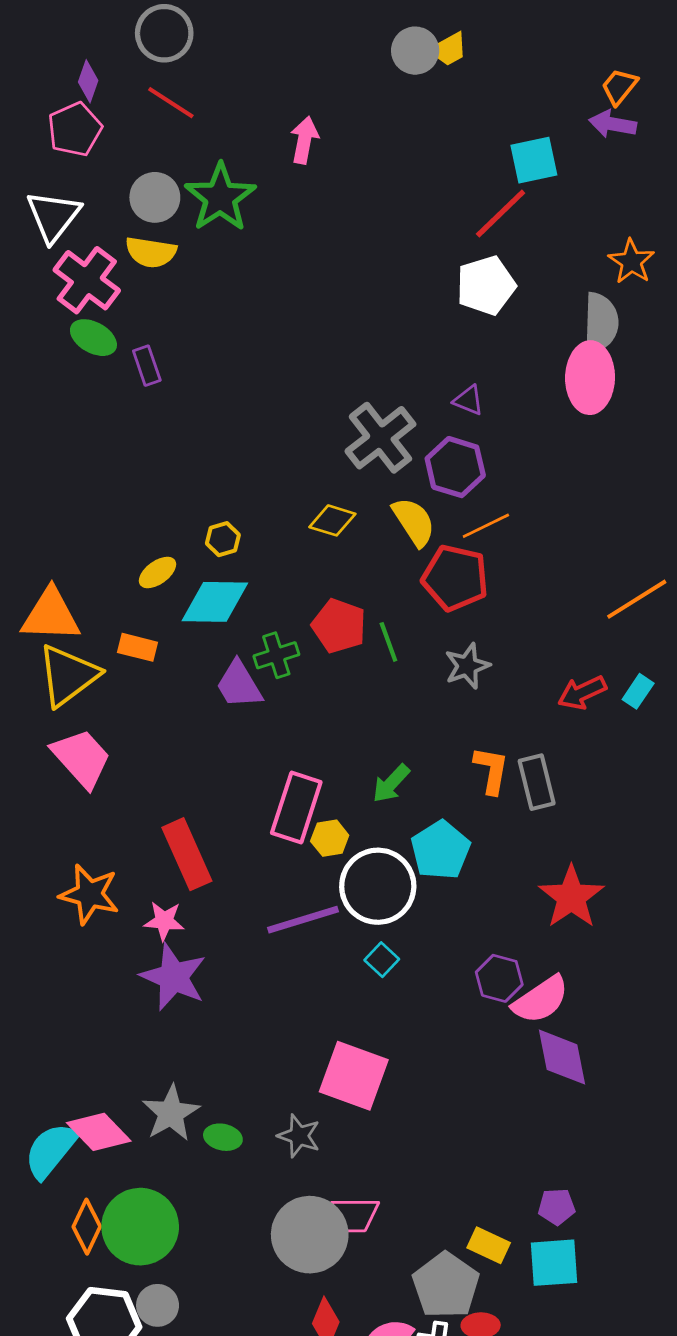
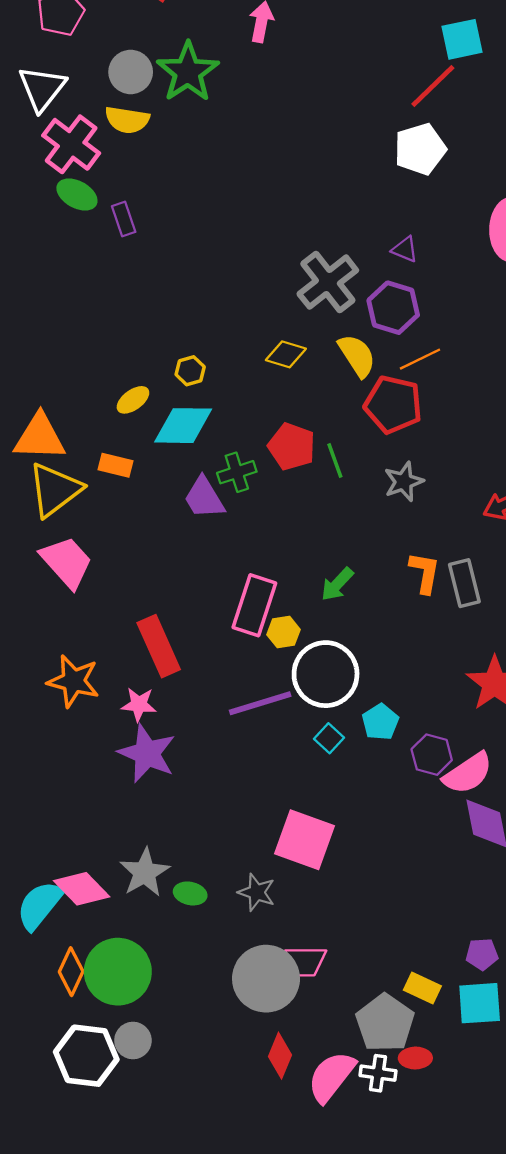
cyan pentagon: (441, 850) -> (380, 722), moved, size x0.7

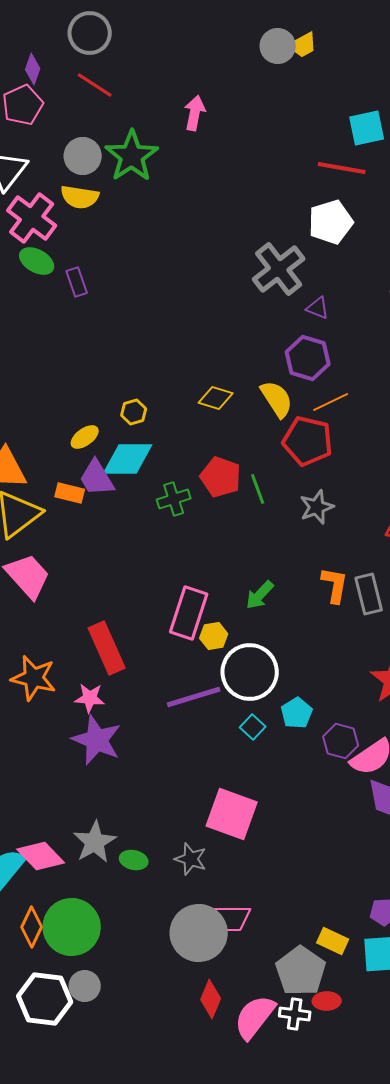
red line: (433, 86) -> (342, 168), turned 54
gray cross: (328, 282) -> (279, 269), moved
purple trapezoid: (204, 498) -> (97, 478), moved

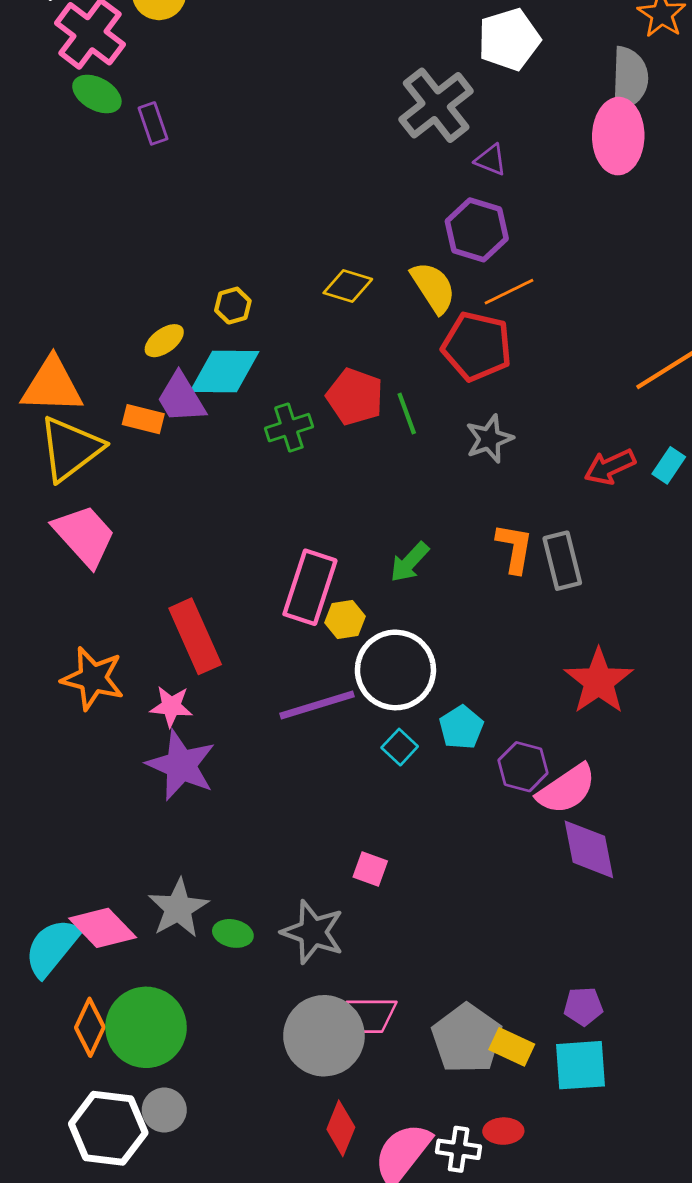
pink square: (232, 814) -> (370, 869), size x0.5
gray star: (191, 859) -> (313, 932), size x1.4
gray pentagon: (301, 971) -> (467, 1039), moved

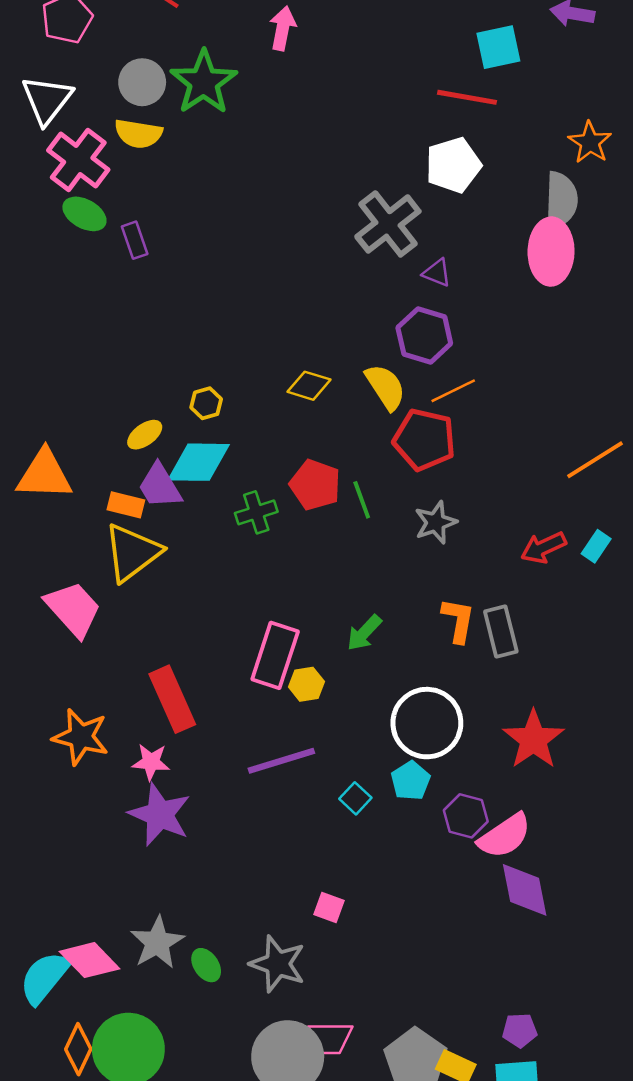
yellow triangle: (70, 449) -> (132, 553), moved
white circle: (395, 670) -> (427, 723), moved
green ellipse: (233, 933) -> (206, 965), turned 44

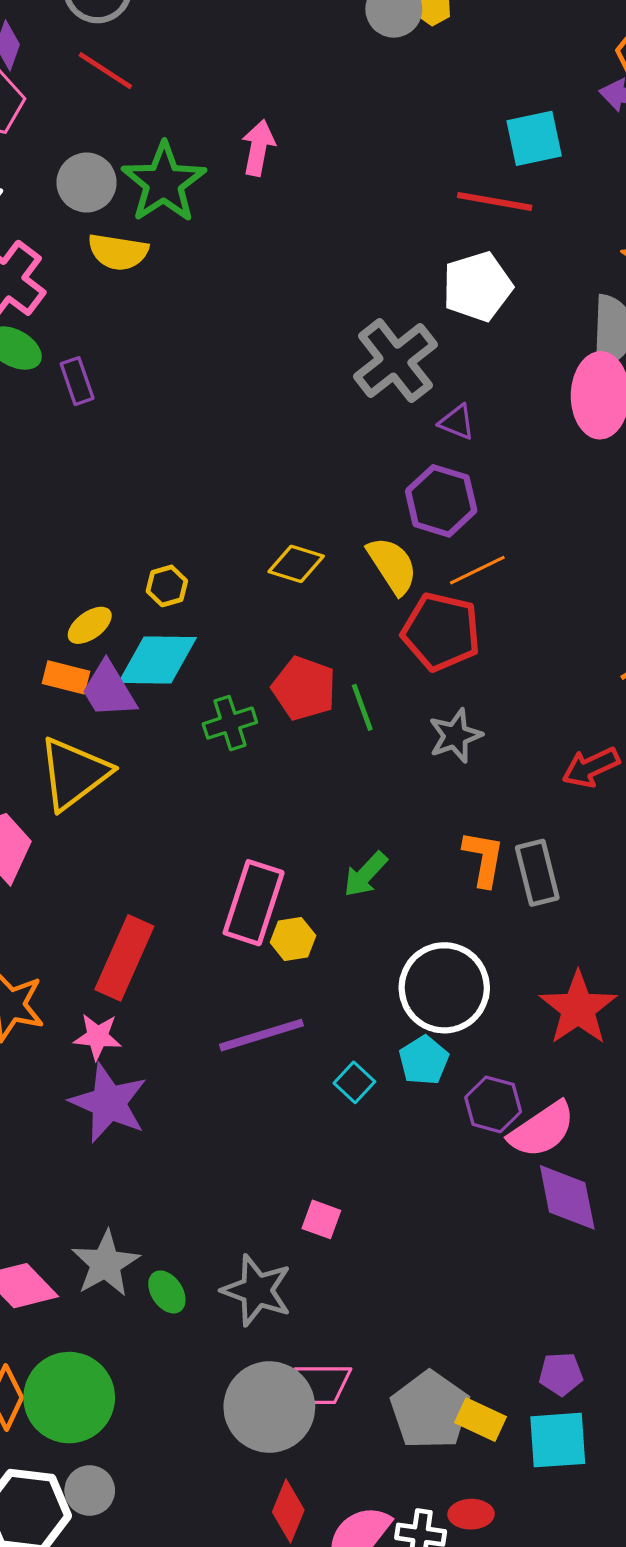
pink arrow: (283, 28) -> (258, 148), moved
yellow semicircle: (138, 134) -> (118, 252), moved
orange rectangle: (126, 505) -> (66, 677), moved
red rectangle: (172, 699) -> (124, 958), turned 48

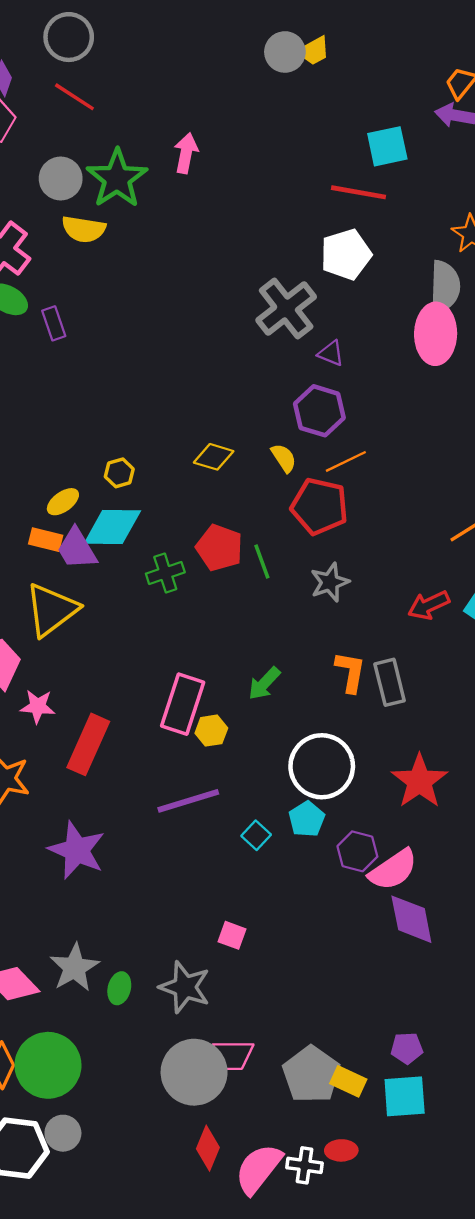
yellow semicircle: (392, 565) -> (284, 458), size x0.7
pink star: (98, 1037) -> (38, 706), moved
green ellipse: (167, 1292) -> (119, 988), turned 48

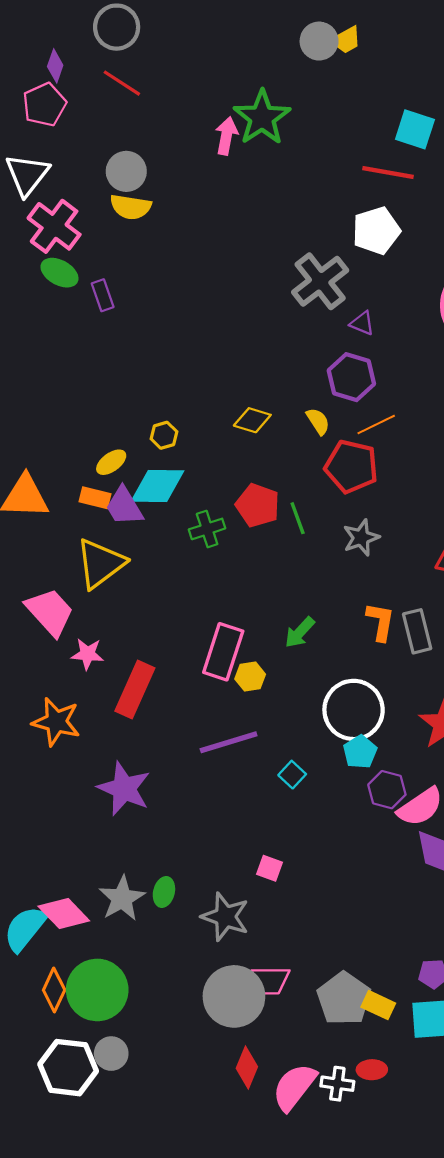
cyan square: (387, 146) -> (415, 129), turned 30
gray circle: (61, 178) -> (126, 171), moved
green star: (117, 178) -> (262, 118), moved
cyan pentagon: (307, 819) -> (360, 752), moved
green ellipse: (119, 988) -> (164, 892), moved

